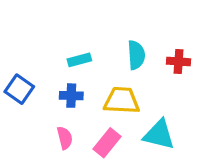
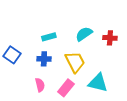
cyan semicircle: (136, 55) -> (84, 34), turned -120
yellow trapezoid: (122, 100) -> (75, 62), turned 60

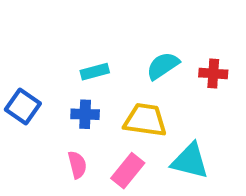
yellow trapezoid: (75, 62) -> (145, 120), turned -55

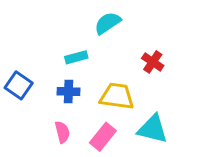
cyan semicircle: (163, 66) -> (108, 23), moved
red cross: (213, 73) -> (153, 62), moved, turned 30

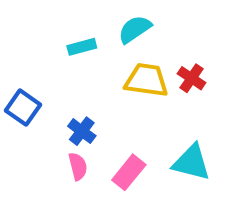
cyan rectangle: (76, 57) -> (82, 47), moved
blue cross: (69, 92) -> (82, 131), moved, turned 35
yellow trapezoid: (117, 96) -> (146, 80), moved

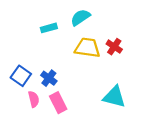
blue square: (23, 108) -> (21, 76), moved
pink semicircle: (78, 166) -> (34, 99), moved
pink rectangle: (129, 172) -> (58, 103), moved, turned -66

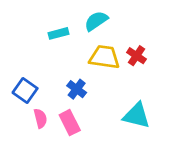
blue cross: (49, 78) -> (77, 89), moved

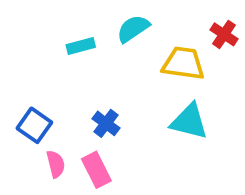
red cross: (136, 56) -> (224, 34), moved
yellow trapezoid: (104, 57) -> (183, 63), moved
cyan triangle: (136, 116) -> (189, 121), moved

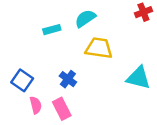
red cross: (224, 34) -> (143, 12), moved, turned 35
yellow trapezoid: (183, 63) -> (99, 48), moved
cyan triangle: (189, 121) -> (139, 78), moved

